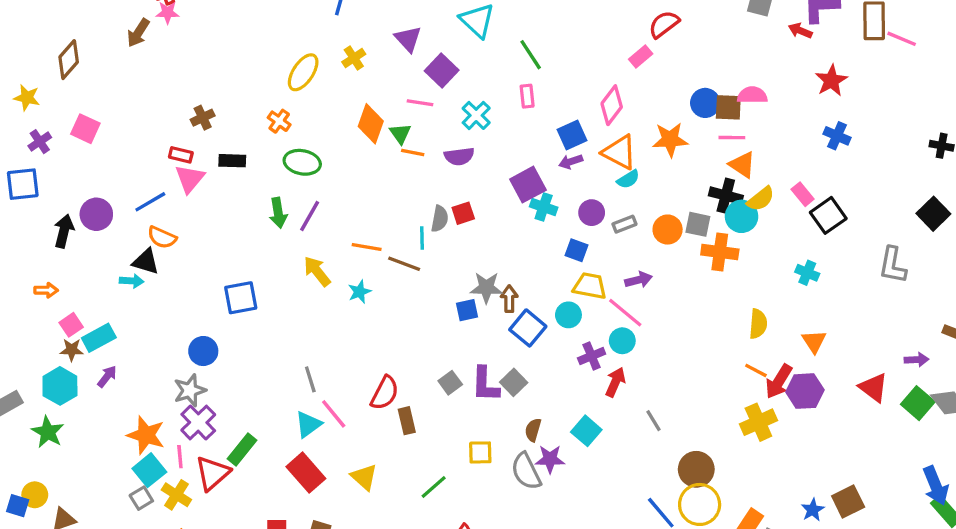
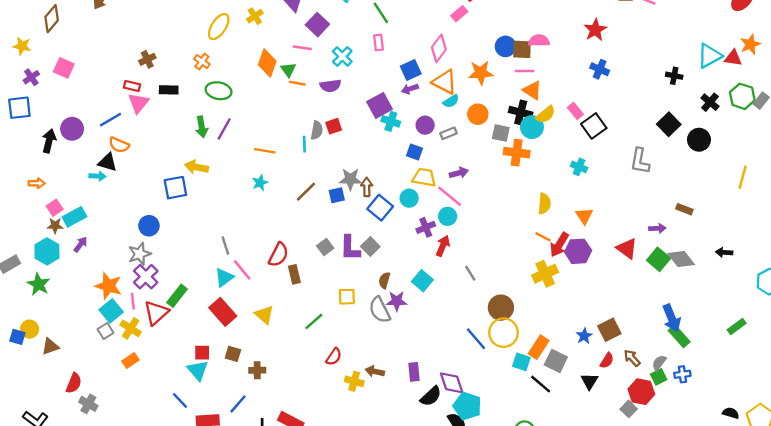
orange circle: (668, 230) -> (478, 114), moved
brown line: (404, 264) -> (306, 192), moved, turned -65
yellow arrow: (317, 271) -> (196, 167), moved, turned -40

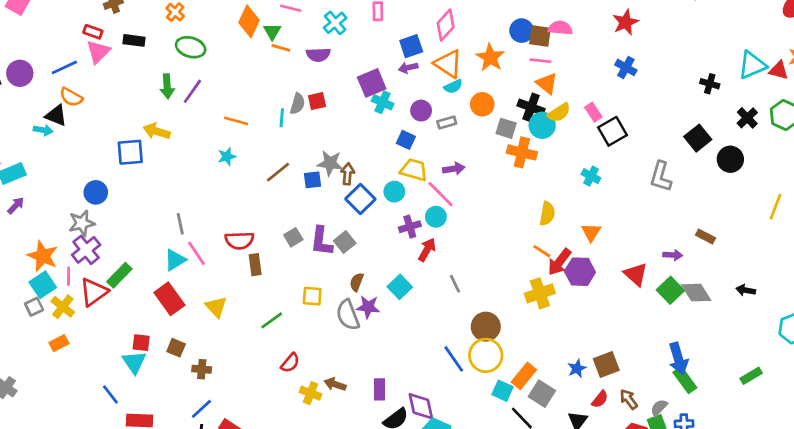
orange star: (481, 73) -> (490, 58), turned 30
red semicircle: (278, 255) -> (239, 240), turned 55
blue line: (238, 404) -> (201, 409), moved

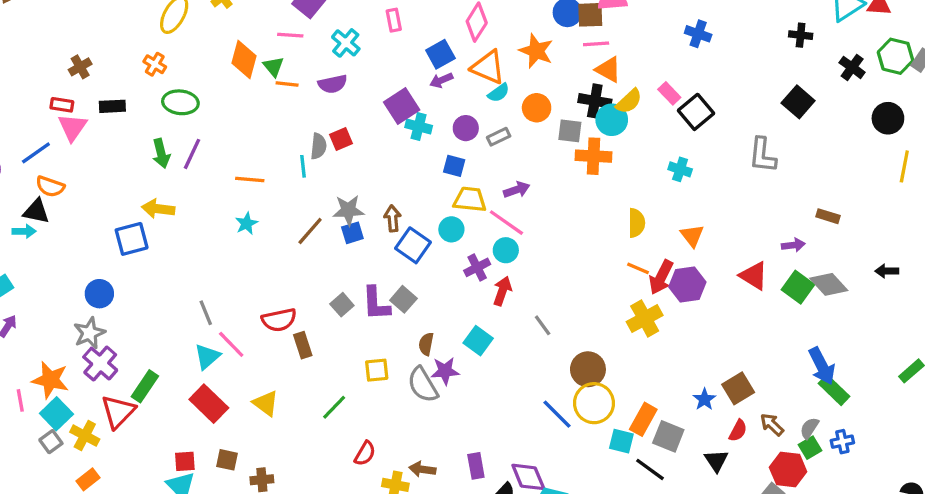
black circle: (730, 159) -> (888, 118), moved
gray star: (330, 163) -> (348, 210), moved
pink line: (69, 276) -> (20, 400), moved

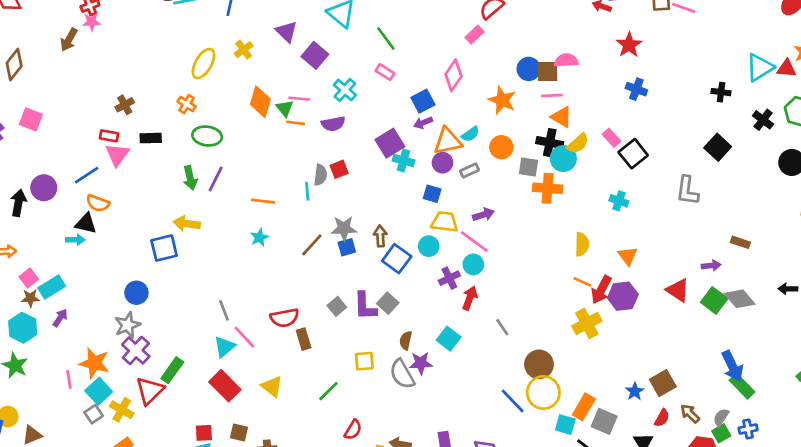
pink rectangle: (394, 20) -> (385, 72), turned -48
pink line: (290, 35) -> (299, 99), moved
orange triangle: (488, 67) -> (448, 141), moved, turned -36

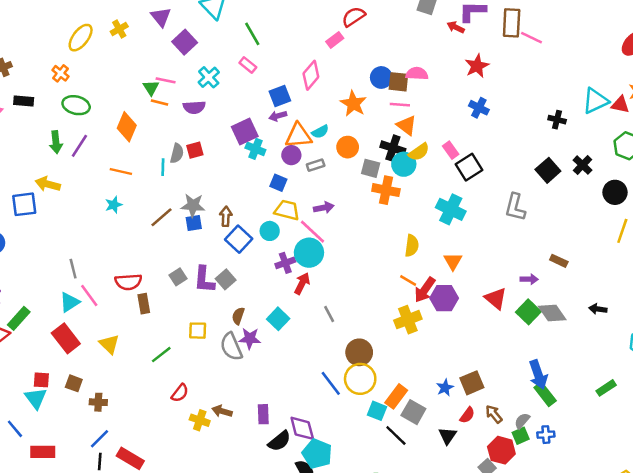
orange diamond: (260, 102) -> (127, 127), moved
black cross: (763, 120) -> (583, 165), moved
cyan cross: (619, 201) -> (451, 209), size x1.6
cyan circle: (473, 264) -> (309, 253), size x1.5

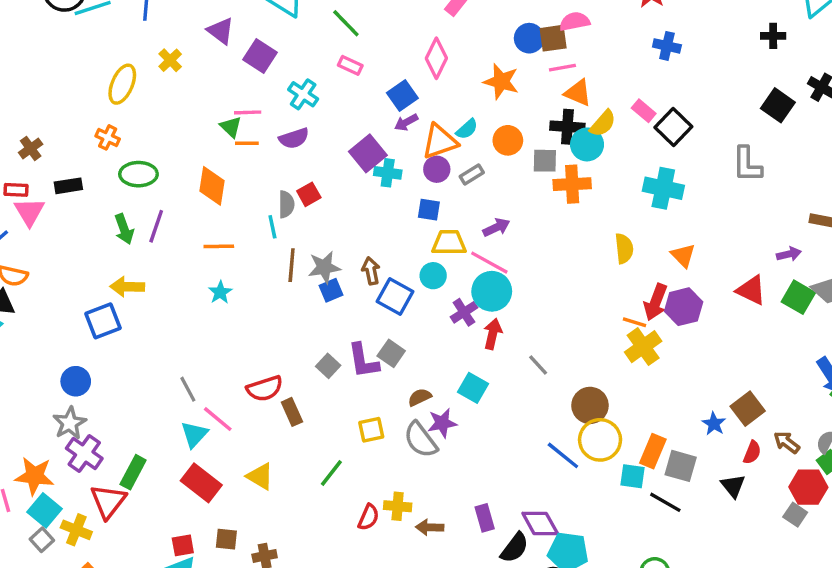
brown line: (161, 217) -> (292, 265), moved, turned -30
orange line: (408, 281) -> (635, 322), moved
brown semicircle: (238, 316) -> (420, 397), turned 60
yellow cross: (200, 420) -> (398, 506), moved

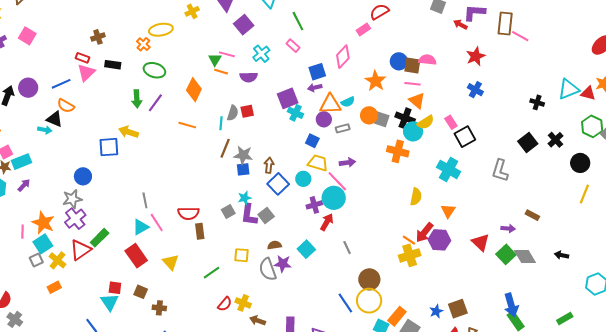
yellow ellipse: (122, 84) -> (161, 30), moved, turned 40
gray square: (545, 161) -> (382, 119), moved
cyan star: (220, 292) -> (245, 198), moved

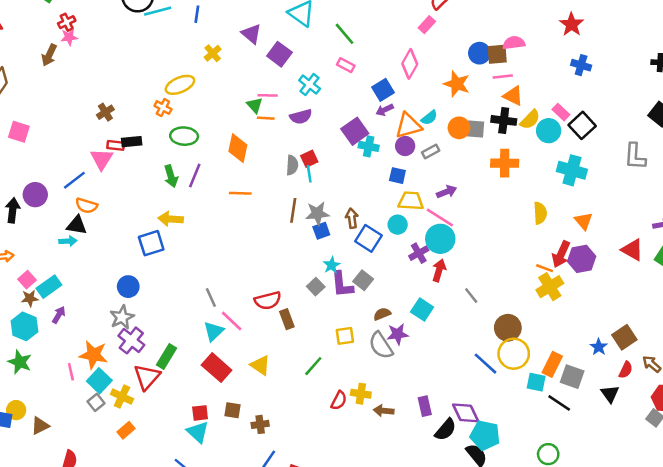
red rectangle: (82, 58) -> (116, 145), moved
cyan line: (221, 123) -> (309, 174), moved
cyan circle: (413, 131) -> (549, 131), moved

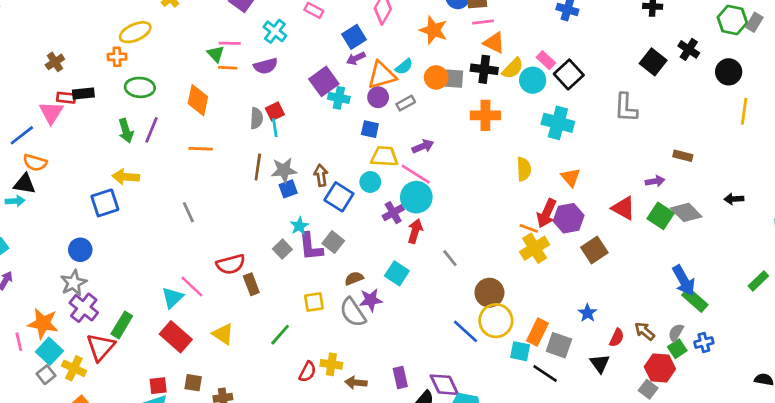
orange cross: (163, 108) -> (117, 57), turned -30
gray line: (211, 298) -> (188, 212), moved
brown square: (624, 337) -> (594, 250), moved

